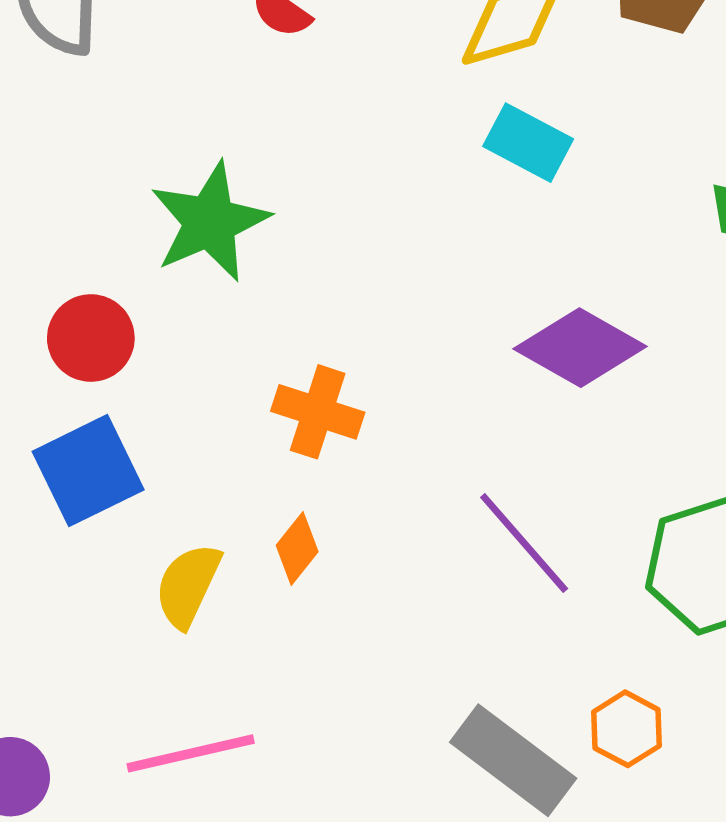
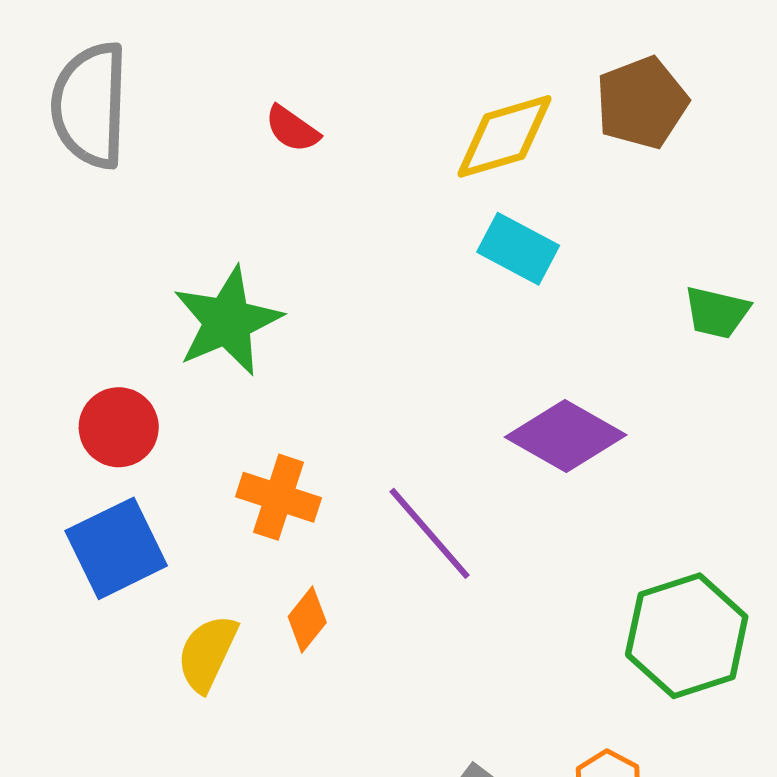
orange cross: (318, 412) -> (278, 497), moved
purple line: (524, 543) -> (430, 533), moved

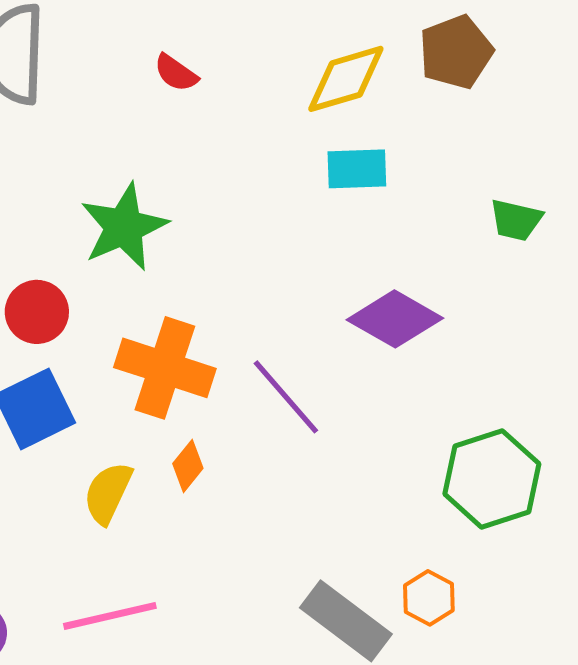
cyan rectangle: (518, 249) -> (357, 169), turned -30
orange cross: (278, 497) -> (165, 368), size x1.5

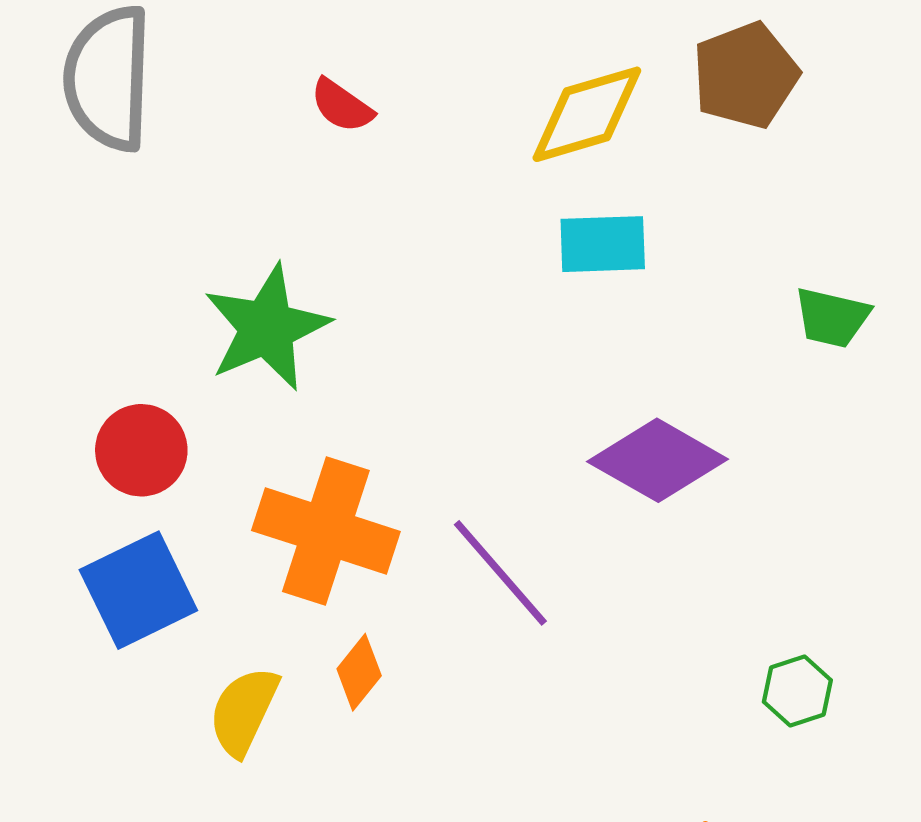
green hexagon: (492, 479) -> (797, 691), size x0.5

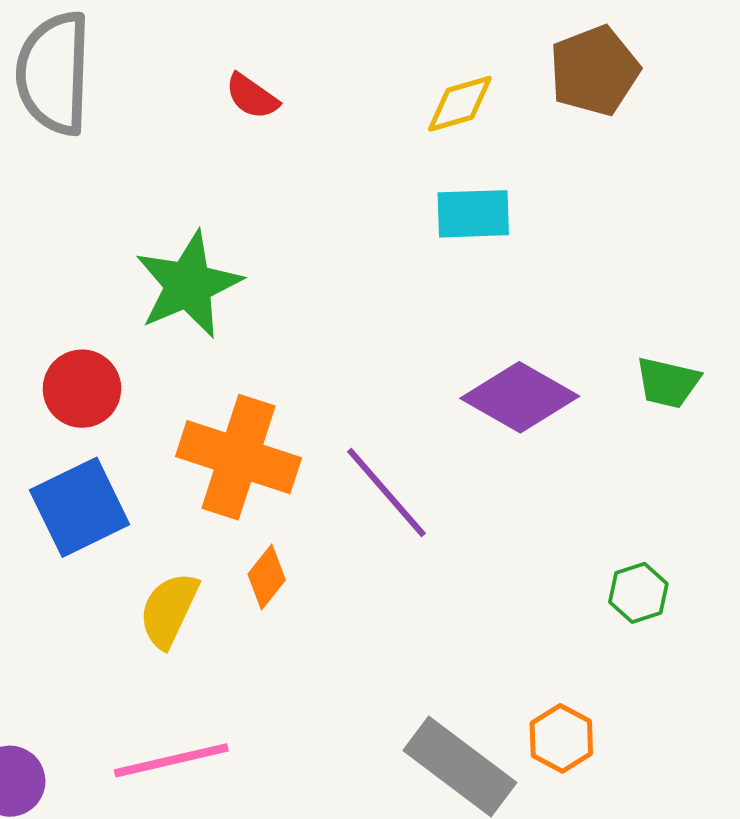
yellow diamond: (587, 114) -> (460, 104), size x0.7
green trapezoid: (832, 318) -> (668, 383), moved

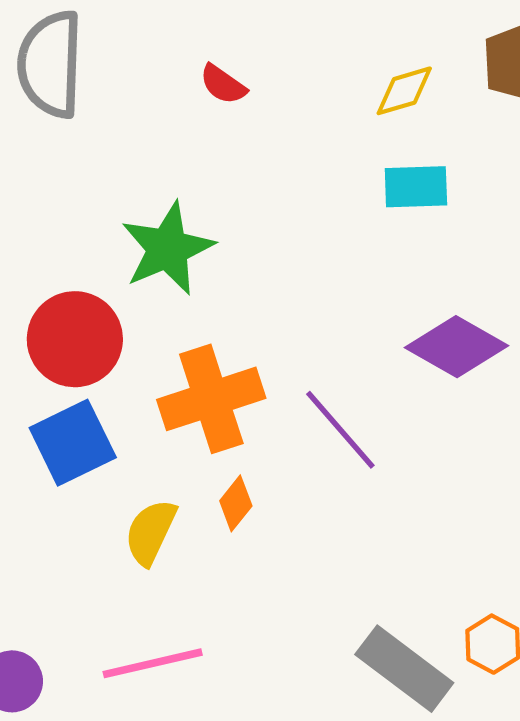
red circle: (82, 389) -> (75, 339), size x1.4
orange cross: (239, 457) -> (211, 399), turned -36

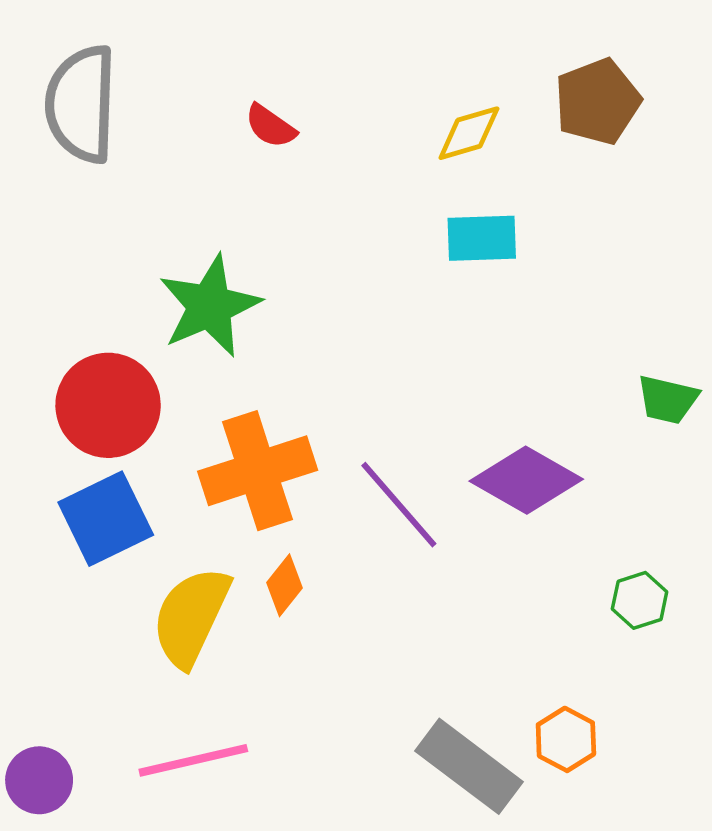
purple diamond: (456, 347) -> (526, 480), moved
yellow semicircle: (151, 532) -> (191, 617), size x1.4

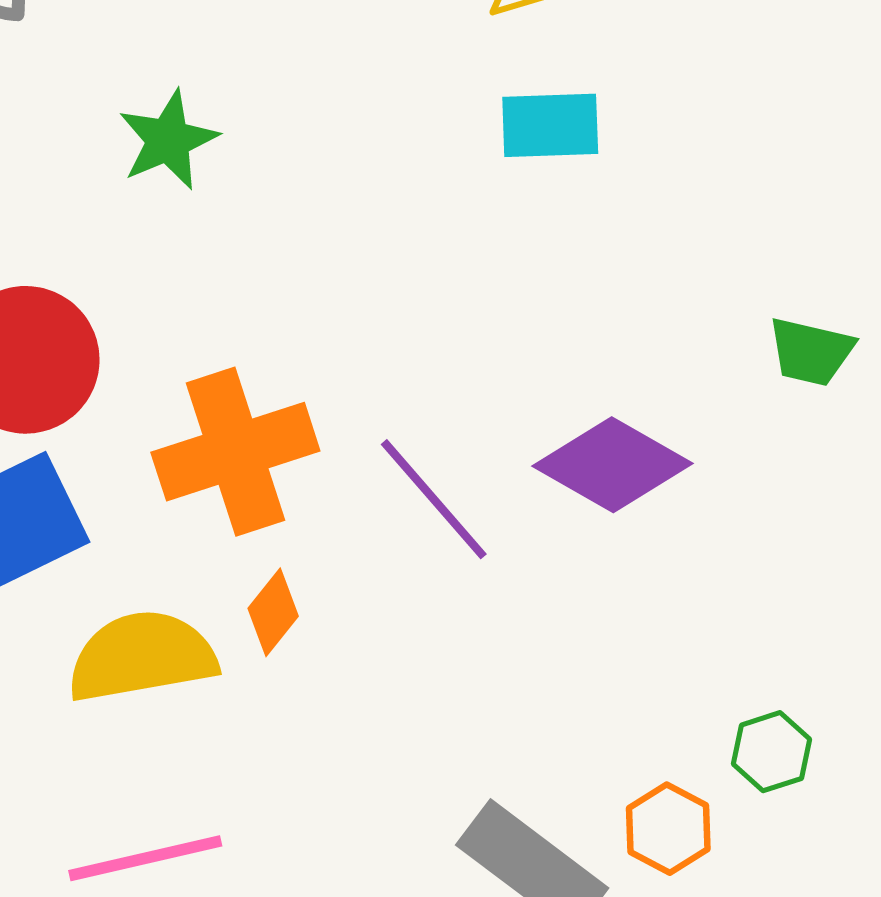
green star: (210, 306) -> (168, 140), moved, size x0.7
green hexagon: (640, 600) -> (772, 752), moved
yellow semicircle: (191, 617) -> (142, 657), turned 55

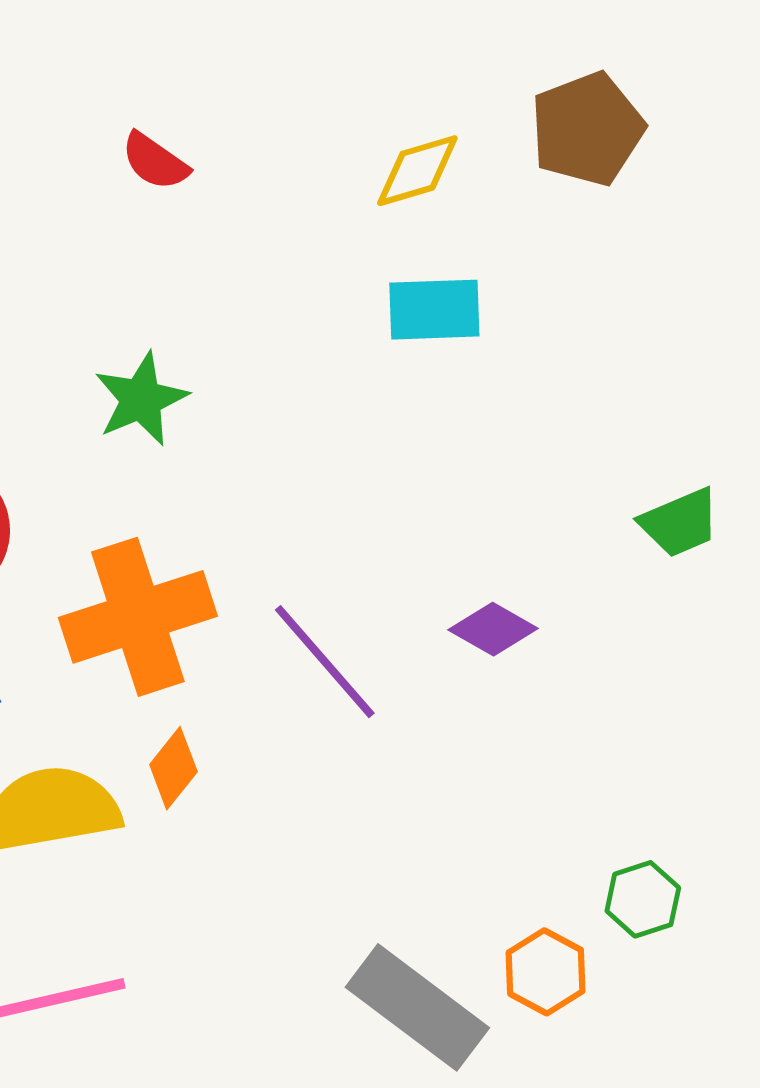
green star: (168, 140) -> (141, 399), moved
green trapezoid: (811, 352) -> (680, 523), turned -36
purple diamond: (613, 465) -> (493, 629), size x0.6

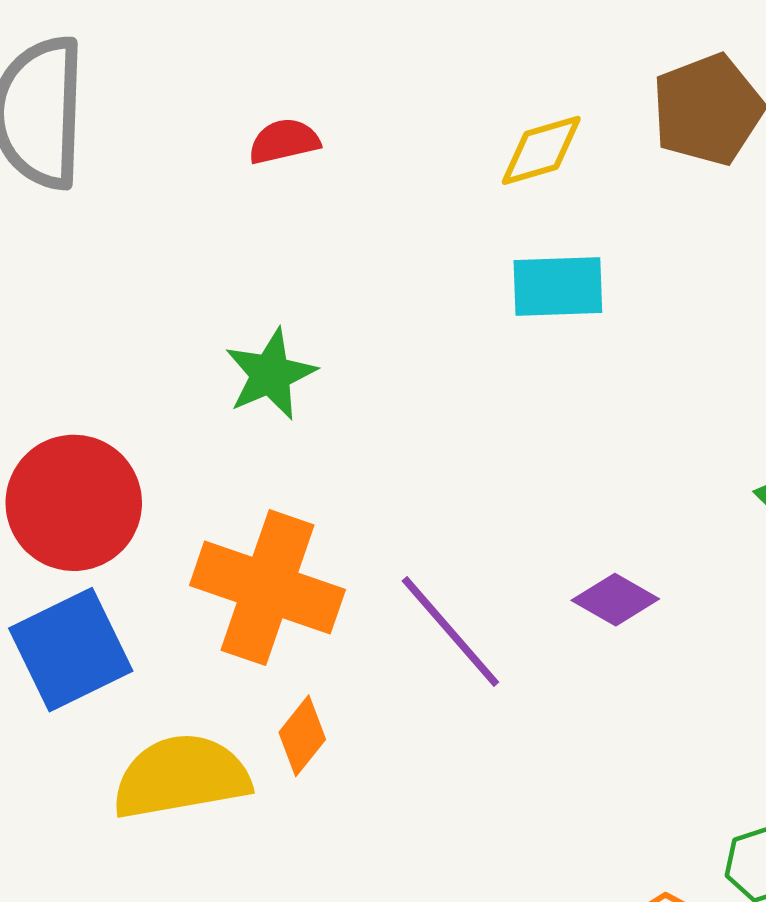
red semicircle: (155, 161) -> (284, 141), turned 132
orange cross: (138, 617) -> (267, 588), turned 37

